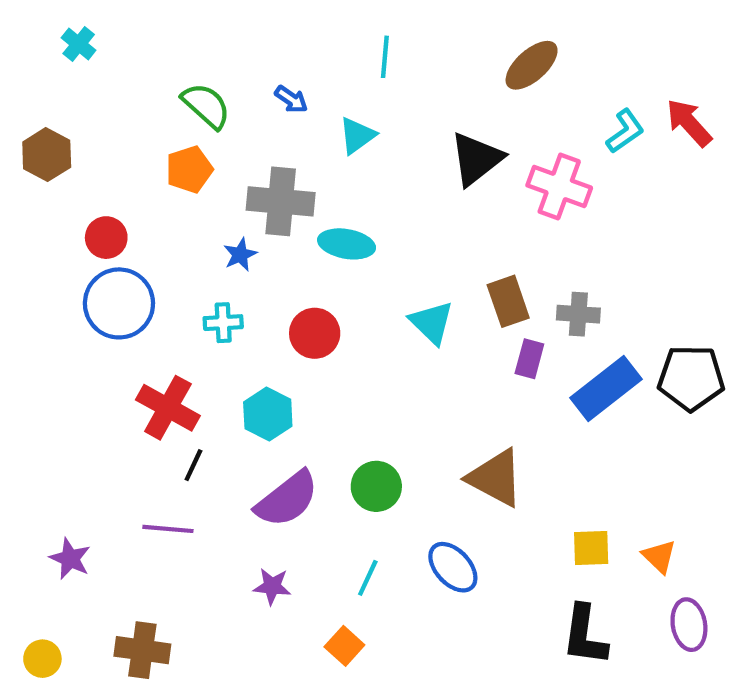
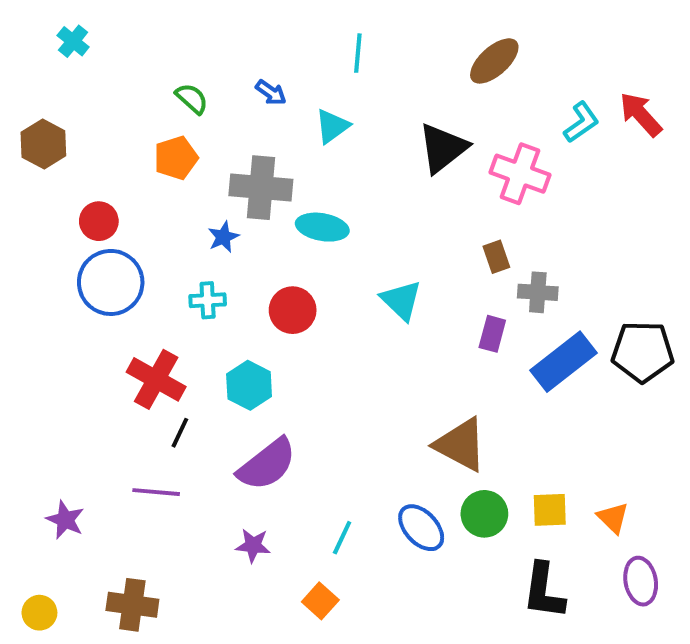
green semicircle: (206, 106) -> (192, 99), size x0.7
brown rectangle: (508, 301) -> (496, 257), moved, size x0.7
green circle: (376, 486) -> (484, 514), moved

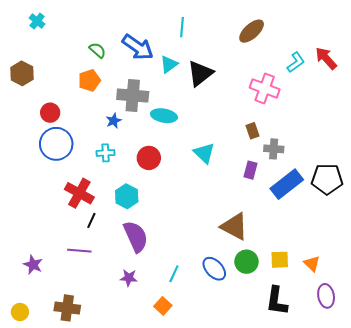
blue arrow: (271, 93) -> (138, 47), size x2.0
black triangle: (443, 148) -> (200, 73), moved
purple semicircle: (267, 464) -> (136, 236), turned -76

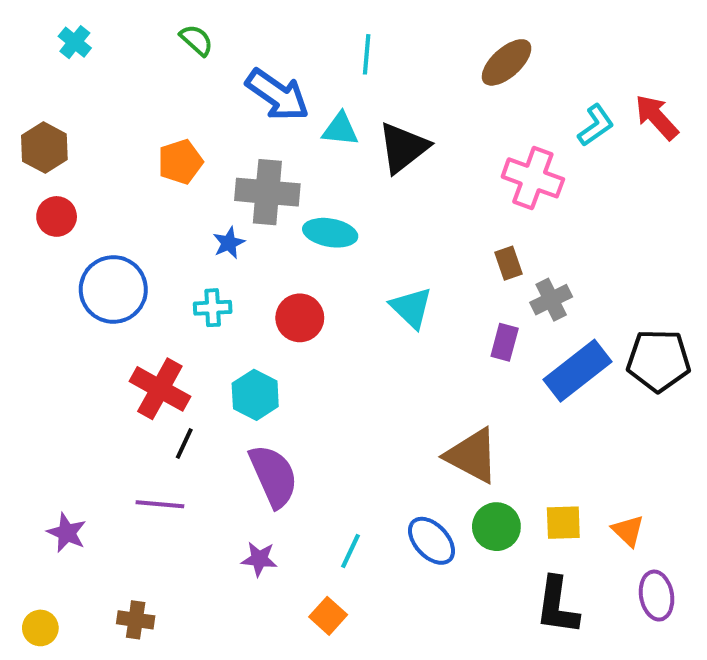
green semicircle: (97, 50) -> (196, 40), moved
cyan triangle: (169, 64) -> (340, 129), turned 42
red circle: (50, 113) -> (57, 216), moved
gray cross: (274, 149) -> (551, 300), turned -30
brown cross: (67, 308) -> (136, 620), size x0.7

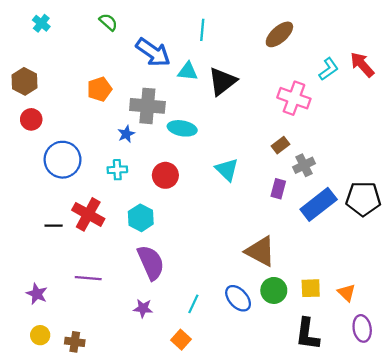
brown rectangle: (509, 263) -> (281, 145), turned 72
black line: (184, 444) -> (54, 226), moved, turned 66
yellow circle: (40, 628) -> (40, 335), moved

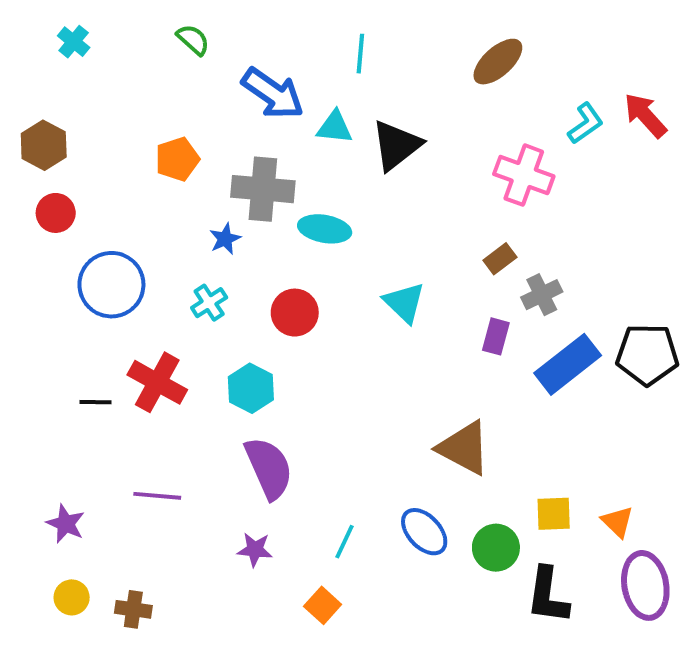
cyan cross: (117, 170) -> (209, 303), turned -30
green circle: (274, 290) -> (496, 548), moved
purple ellipse: (362, 328) -> (645, 585), size x1.4

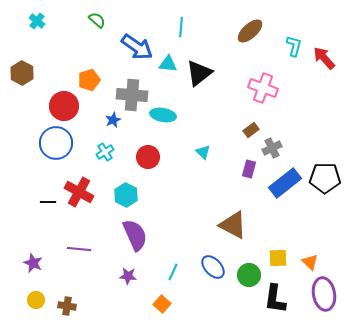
cyan L-shape: (586, 123) -> (294, 46), moved, turned -40
red circle: (56, 213) -> (64, 106), moved, size x1.5
cyan triangle: (404, 303) -> (203, 152), size x0.7

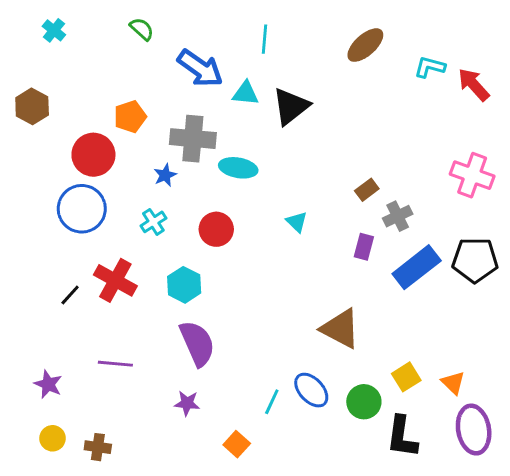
cyan L-shape: (294, 46) -> (430, 67), turned -90
pink cross: (263, 88) -> (472, 175), moved
black line: (48, 202) -> (70, 295), turned -49
yellow square: (278, 258) -> (406, 377), turned -30
cyan line: (173, 272) -> (272, 402), moved

